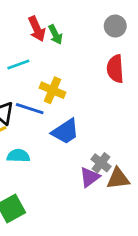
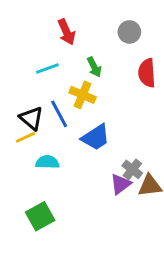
gray circle: (115, 26) -> (129, 32), moved
green arrow: (55, 35) -> (94, 67), moved
blue line: (30, 109) -> (59, 114), turned 44

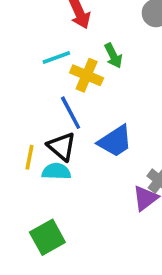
yellow cross: (83, 95) -> (87, 75), moved
black triangle: (31, 118) -> (62, 147), moved
yellow line: (25, 137) -> (30, 157), moved, turned -54

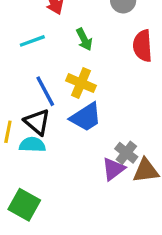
yellow cross: (87, 75) -> (81, 83), moved
green square: (47, 237) -> (24, 205), turned -32

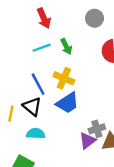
cyan line: (32, 41) -> (42, 48), moved
cyan semicircle: (32, 145) -> (36, 134), moved
gray cross: (126, 153) -> (97, 129), turned 35

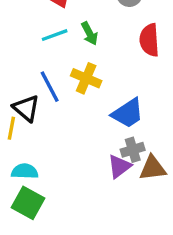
blue trapezoid: (67, 103) -> (128, 113), moved
black triangle: (32, 107) -> (26, 108), moved
cyan semicircle: (36, 134) -> (25, 171), moved

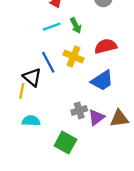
red semicircle: (149, 40) -> (106, 46), moved, turned 80
gray cross: (133, 150) -> (79, 110), moved
green square: (28, 203) -> (65, 143), moved

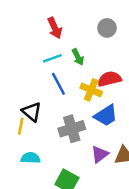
yellow cross: (73, 57) -> (91, 90), moved
blue line: (48, 62) -> (58, 84), moved
gray cross: (79, 110) -> (72, 129), moved, size x1.5

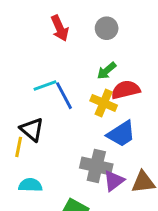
gray circle: (107, 28) -> (107, 28), moved
green arrow: (78, 57) -> (107, 71), moved, turned 77
cyan line: (52, 58) -> (45, 85), moved
gray cross: (72, 129) -> (96, 166), moved, turned 30

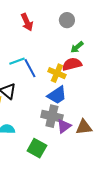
gray circle: (107, 28) -> (67, 20), moved
green arrow: (107, 71) -> (77, 47), moved
blue trapezoid: (121, 134) -> (57, 95), moved

